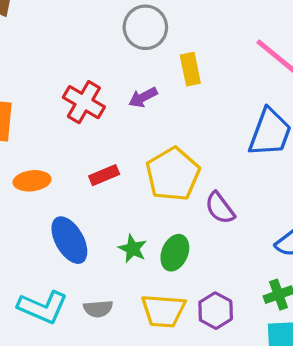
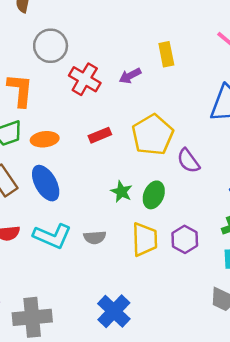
gray circle: (145, 27) -> (51, 46), moved
blue ellipse: (69, 240) -> (46, 183), moved
yellow trapezoid: (163, 311) -> (145, 239), turned -96

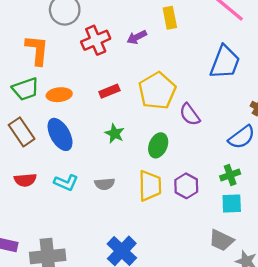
red cross: (85, 79) -> (96, 40), turned 36
green star: (121, 192) -> (115, 133), moved
cyan L-shape: (52, 236) -> (66, 183), size x0.7

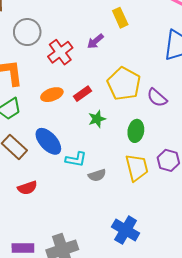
orange ellipse: (59, 95) -> (52, 95), moved
green star: (115, 133) -> (97, 119), moved, turned -30
cyan L-shape: (66, 183) -> (76, 159), moved

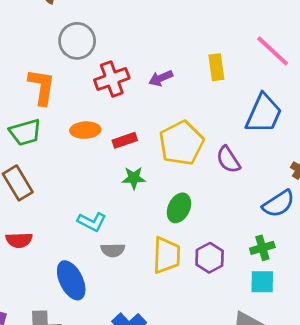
yellow rectangle: (120, 18) -> (216, 67), moved
purple semicircle: (157, 98) -> (228, 160), moved
blue ellipse: (48, 141) -> (71, 280), moved

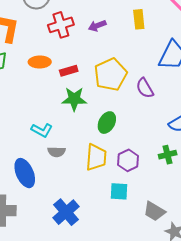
green star: (134, 178) -> (74, 99), size x1.4
cyan square: (262, 282) -> (119, 191), moved

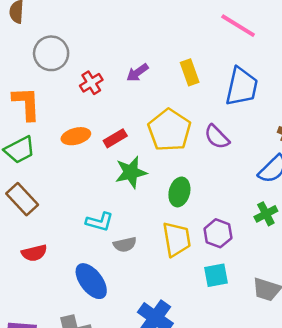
yellow rectangle: (139, 19) -> (190, 72), moved
red cross: (61, 25) -> (91, 83), size x0.7

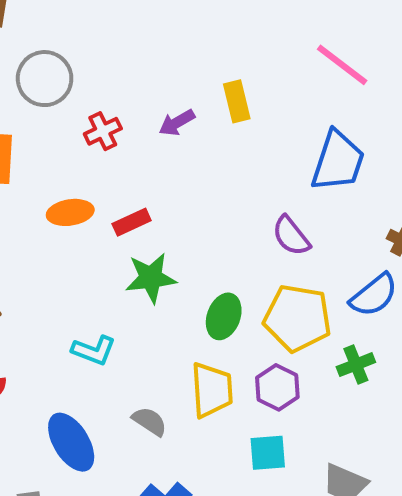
yellow rectangle: (190, 72) -> (237, 101), moved
yellow pentagon: (169, 130) -> (297, 318), moved, turned -30
gray semicircle: (125, 245) -> (150, 421), moved, turned -140

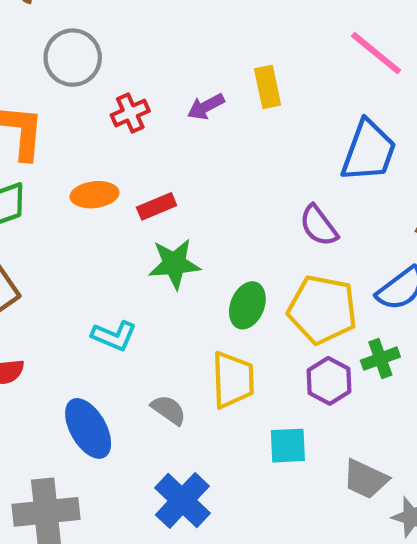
purple hexagon: (277, 387) -> (329, 381), moved

